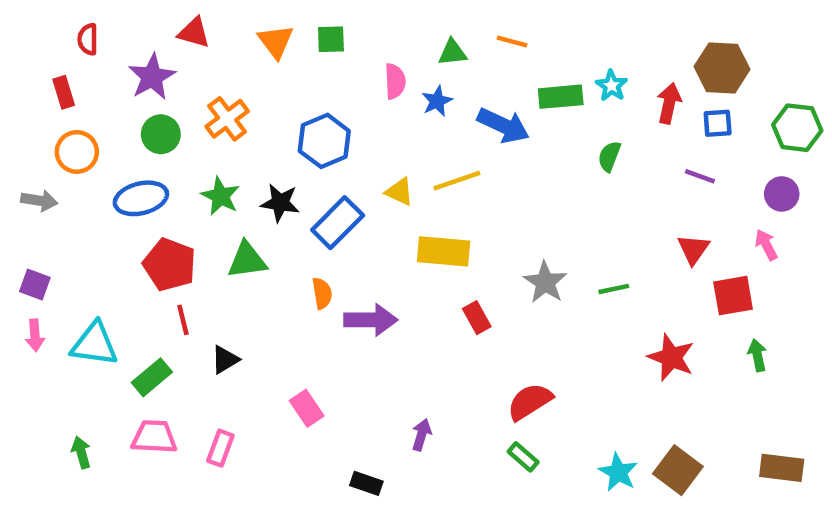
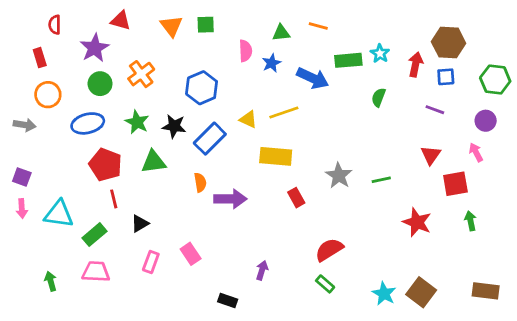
pink rectangle: (220, 448) -> (151, 262), moved

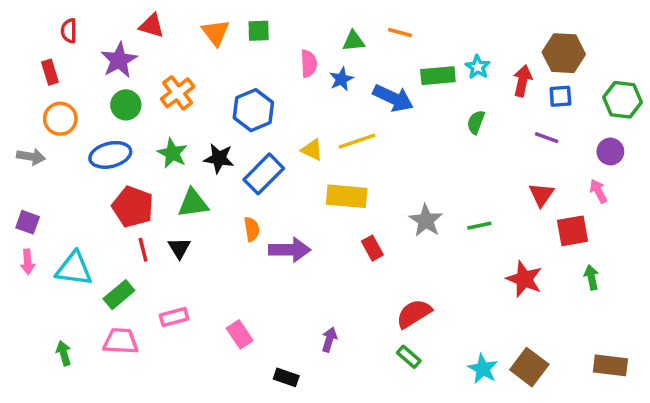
black triangle: (140, 224) -> (179, 248), moved, turned -30
pink rectangle: (191, 254) -> (240, 334), moved
pink rectangle: (151, 262) -> (174, 317), moved, turned 55

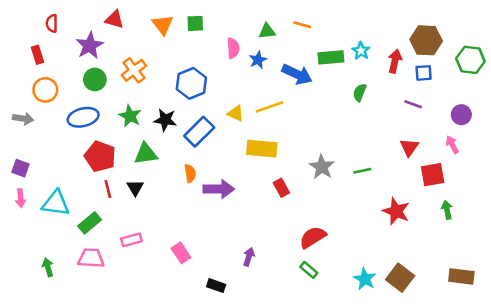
green hexagon: (622, 100) -> (470, 60), moved

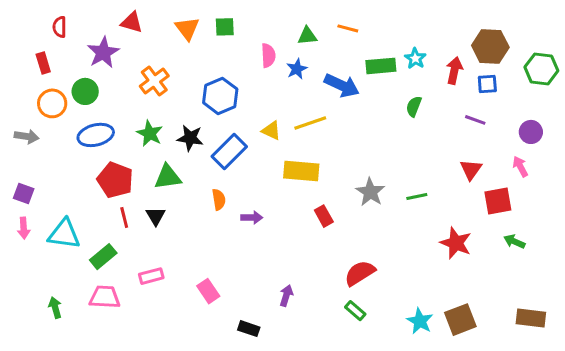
green circle: (95, 79) -> (85, 91), moved
purple arrow: (219, 189) -> (252, 218), size x0.6
green arrow: (447, 210) -> (514, 242), turned -54
brown square: (400, 278) -> (460, 320), turned 32

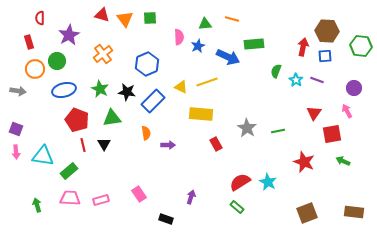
red triangle: (132, 22) -> (102, 15), moved
cyan star: (415, 58) -> (296, 80), moved
pink rectangle: (151, 276) -> (101, 200), moved
cyan star: (420, 321) -> (268, 182), moved

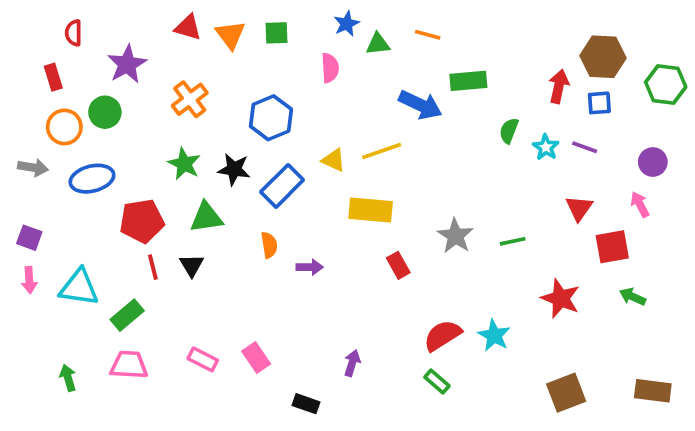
blue star: (198, 46) -> (347, 24), moved
blue ellipse: (64, 90) -> (92, 179), moved
red pentagon: (77, 120) -> (142, 221), turned -30
pink rectangle: (101, 200) -> (203, 359), moved, turned 42

